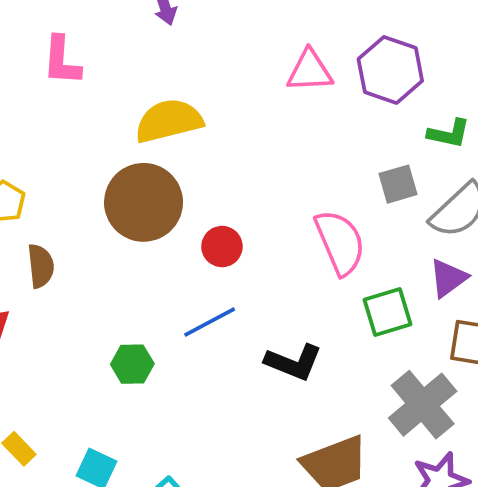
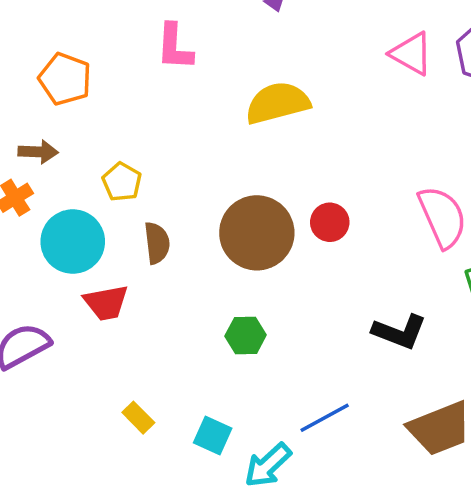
pink triangle: (310, 71) -> (411, 54), turned 33
brown circle: (144, 202) -> (257, 233), moved
blue line: (210, 322) -> (325, 418), moved

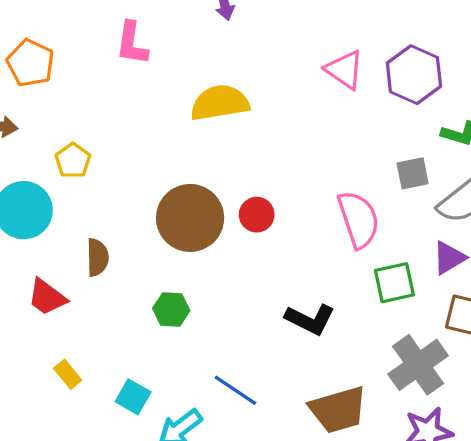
brown semicircle: (157, 243) -> (97, 257), moved
red trapezoid: (106, 303) -> (47, 297), moved, turned 42
blue line: (325, 418) -> (235, 390), turned 57

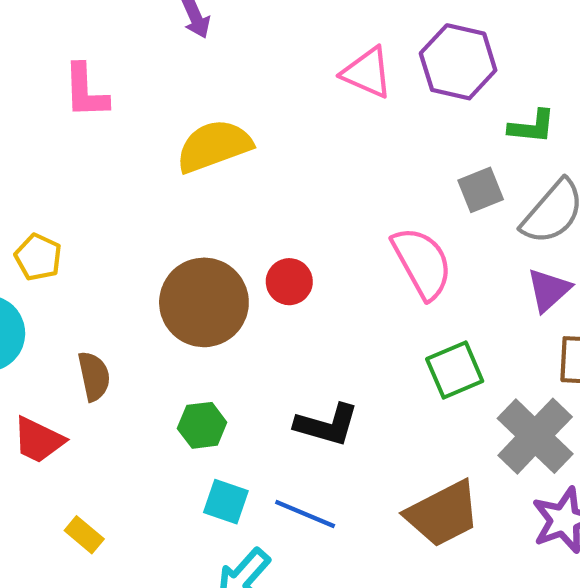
green square: (394, 283) -> (455, 370), moved
black L-shape: (310, 319) -> (327, 425), moved
cyan square: (133, 397) -> (226, 502), moved

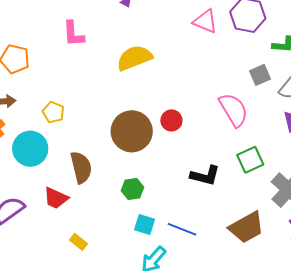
brown semicircle: (94, 376) -> (81, 167), size x1.4
black L-shape: (327, 425) -> (205, 176), moved

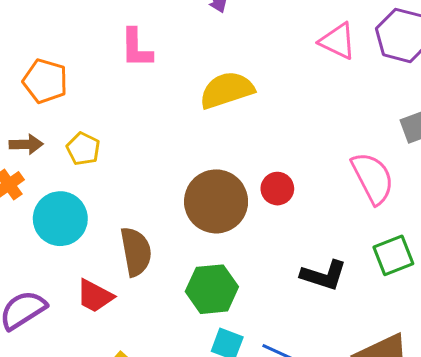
yellow pentagon: (53, 112) -> (83, 149), moved
green hexagon: (132, 189) -> (212, 289), size x1.5

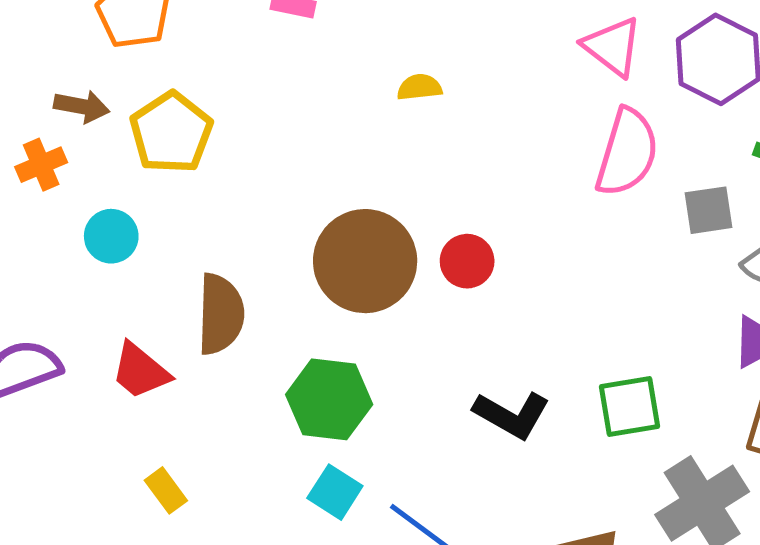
yellow semicircle: (227, 90) -> (419, 87), size x0.5
yellow pentagon: (83, 149) -> (171, 133), size x1.5
pink semicircle: (373, 178) -> (627, 152), moved, turned 32
cyan circle: (60, 219) -> (111, 236), size x0.6

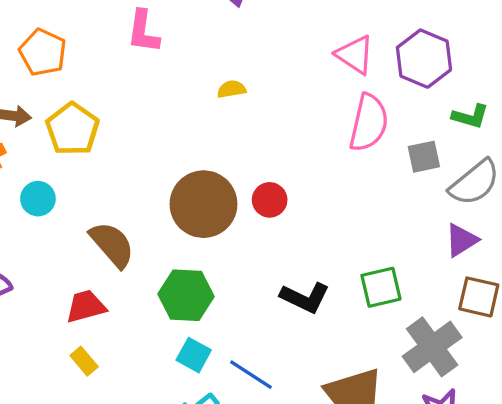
brown semicircle: (221, 314) -> (112, 245), turned -39
red trapezoid: (140, 371) -> (86, 306), moved, turned 129

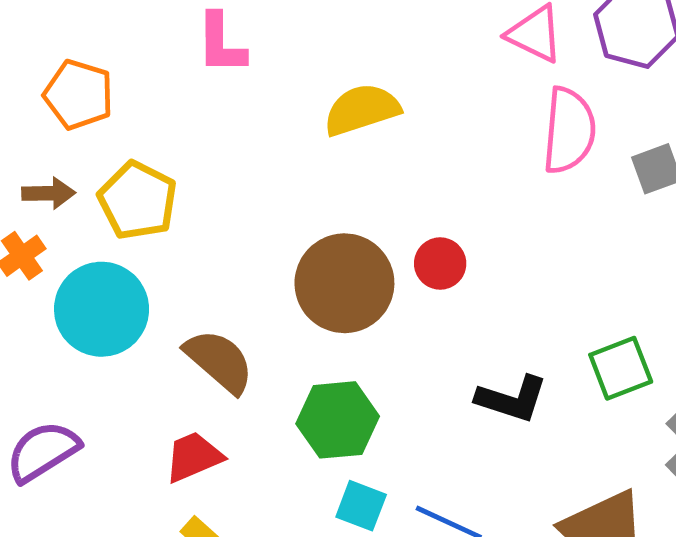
yellow semicircle: (231, 89) -> (362, 110), size x1.8
cyan circle: (38, 199) -> (102, 309), size x1.8

